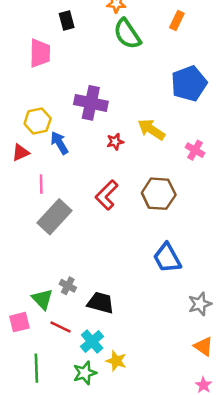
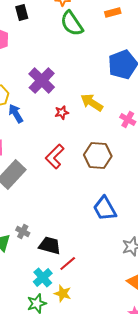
orange rectangle: (177, 21) -> (113, 12), turned 49
purple cross: (91, 103) -> (42, 80), turned 32
red line: (61, 327) -> (68, 264), moved, turned -66

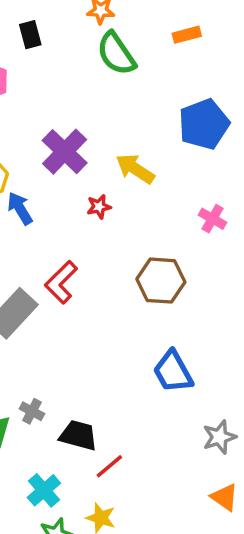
yellow arrow: (92, 102) -> (135, 169), moved
red L-shape: (55, 156) -> (61, 282), moved
cyan cross: (43, 278) -> (44, 490), moved

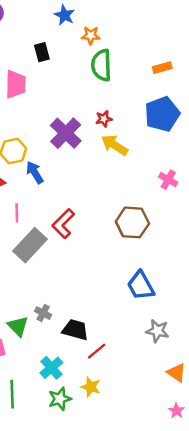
orange rectangle: (187, 35) -> (162, 68), moved
green semicircle: (116, 54) -> (101, 65), turned 32
red star: (99, 207) -> (104, 119), moved
gray star: (219, 437) -> (157, 331), moved, turned 30

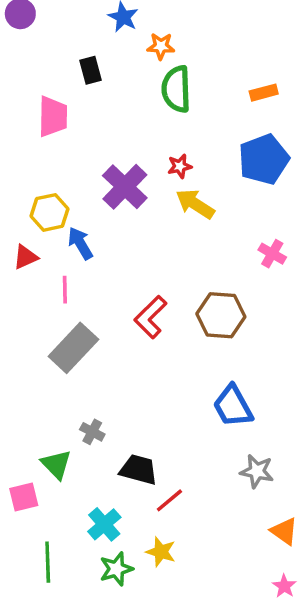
pink line: (17, 213) -> (65, 290), moved
red L-shape: (63, 224) -> (151, 317), moved
gray cross: (43, 313) -> (92, 432), moved

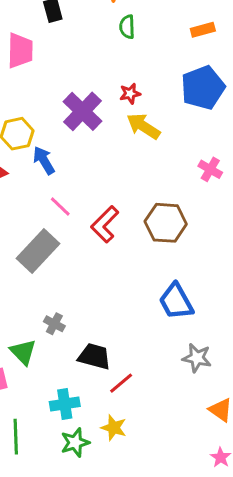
green semicircle: (176, 89) -> (127, 27), size x0.6
pink line: (65, 290) -> (60, 206), moved, turned -45
cyan cross: (104, 524) -> (65, 404), turned 32

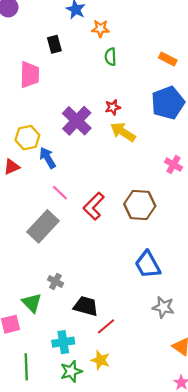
orange rectangle: (203, 30) -> (168, 59), turned 42

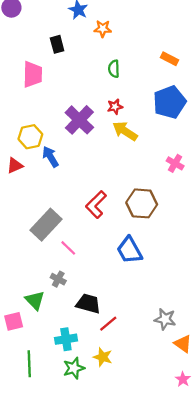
green semicircle: (111, 57) -> (114, 69), moved
pink line: (60, 193) -> (68, 248), moved
blue trapezoid: (148, 265) -> (129, 250), moved
gray star: (163, 307) -> (165, 319), moved

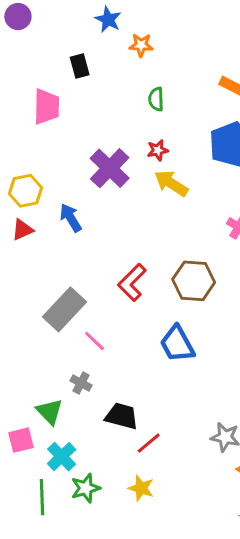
yellow hexagon: (30, 137) -> (25, 191), moved
cyan cross: (66, 339) -> (62, 457), moved, turned -35
green star: (74, 368) -> (86, 488), moved

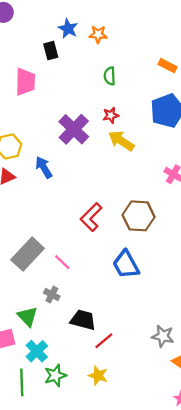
blue star: (108, 20) -> (68, 29), moved
gray rectangle: (65, 309) -> (28, 254), moved

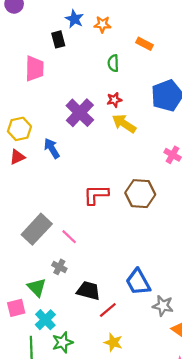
orange rectangle: (167, 66) -> (145, 44), moved
red L-shape: (91, 217) -> (96, 195), turned 44
blue trapezoid: (126, 264) -> (138, 282), moved
yellow star: (98, 375) -> (113, 342), moved

